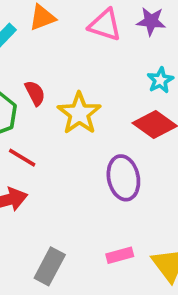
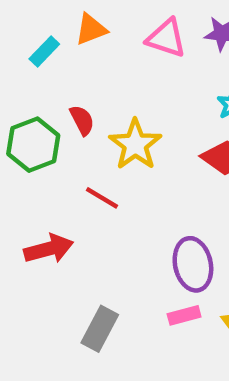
red line: (22, 158) -> (102, 198), moved
purple ellipse: (123, 178) -> (193, 264), moved

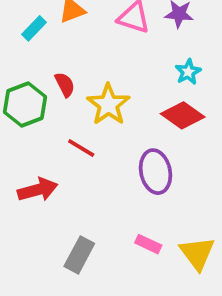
purple ellipse: (193, 264) -> (155, 172), moved
pink rectangle: (184, 315) -> (148, 244), turned 40

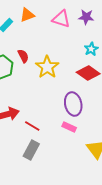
red line: (81, 148) -> (32, 126), moved
pink rectangle: (148, 244) -> (69, 127), moved

